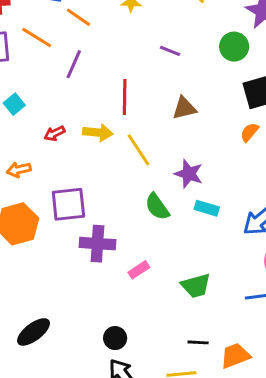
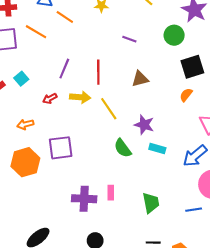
purple line: (74, 64) -> (64, 69), moved
purple cross: (97, 244) -> (84, 199), moved
pink rectangle: (139, 270) -> (111, 193), turned -56
green trapezoid: (196, 286) -> (151, 203), turned -85

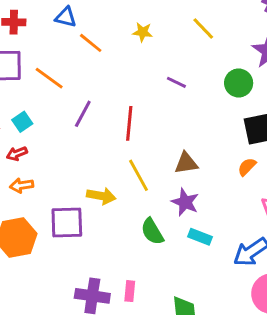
orange line: (36, 32) -> (49, 78), moved
brown triangle: (140, 79) -> (186, 163), moved
yellow arrow: (80, 97) -> (101, 196), moved
red arrow: (50, 99) -> (17, 154), moved

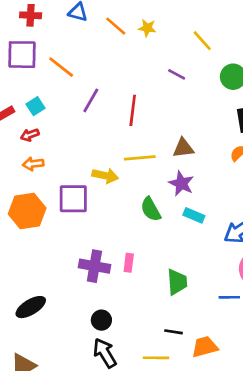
yellow line: (203, 28) -> (202, 41), moved
orange line: (91, 43) -> (116, 26), moved
yellow line: (139, 175) -> (140, 158), turned -68

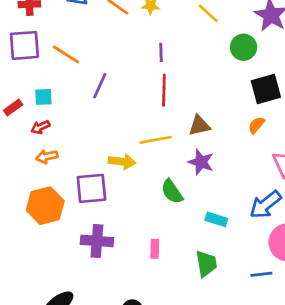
purple line: (177, 74) -> (161, 52), moved, turned 66
cyan square: (36, 106) -> (43, 97), turned 36
red line: (133, 110) -> (164, 90), moved
cyan rectangle: (194, 215) -> (216, 219), moved
purple cross: (94, 266) -> (97, 241), moved

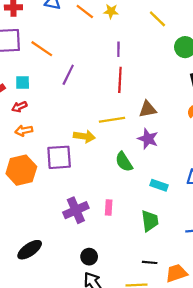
purple cross: (97, 241) -> (76, 210), moved, turned -30

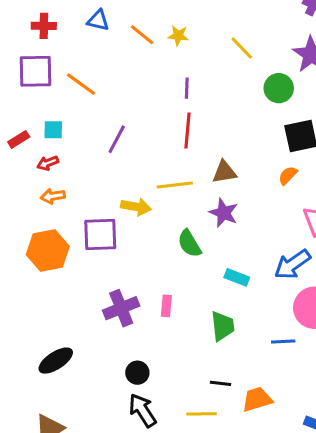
purple line: (68, 75) -> (117, 139), moved

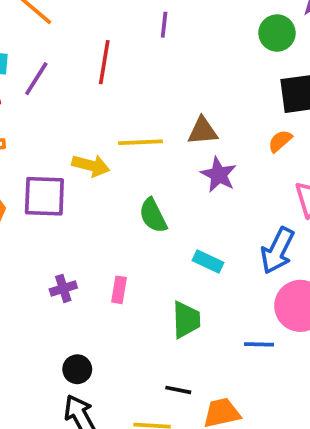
red line: (187, 130) -> (104, 62), moved
purple line: (117, 139) -> (36, 79), moved
purple star: (224, 213) -> (219, 175), moved
blue arrow: (292, 264) -> (277, 251), turned -33
purple cross: (121, 308) -> (63, 288), size x0.6

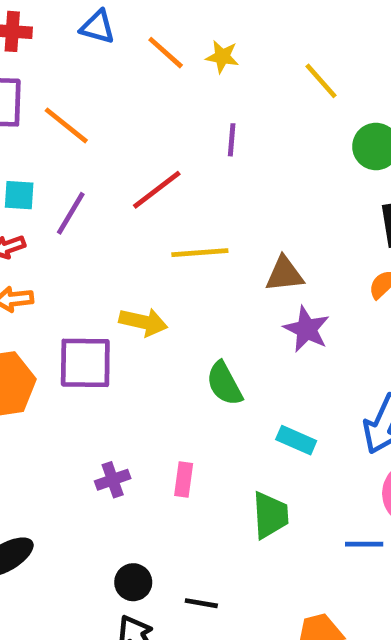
red line: (104, 62) -> (157, 190), turned 45
yellow line: (141, 142) -> (200, 253), moved
black line: (178, 390) -> (201, 603), moved

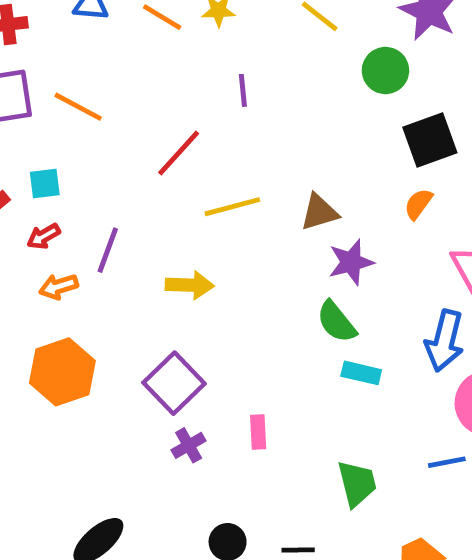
purple line: (71, 213) -> (108, 250), moved
purple star: (307, 329) -> (351, 262), turned -30
purple square: (85, 363) -> (174, 383), moved, turned -34
green semicircle: (224, 384) -> (336, 322), moved
green trapezoid: (270, 515) -> (357, 483), moved

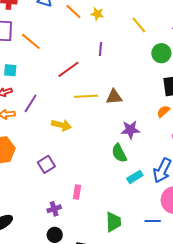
brown triangle: (319, 212) -> (114, 97), moved
cyan rectangle: (361, 373) -> (135, 177), moved, turned -56
purple square: (174, 383) -> (46, 164), size x0.7
purple cross: (189, 445) -> (54, 209), moved

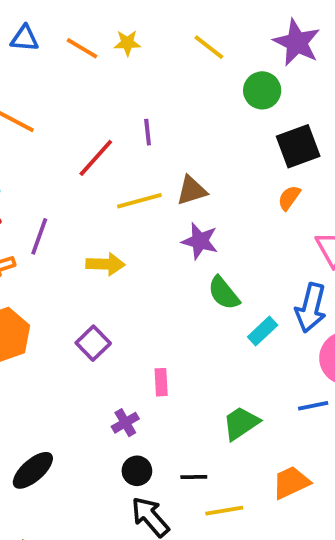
purple line: (101, 49) -> (148, 132), moved
purple star: (130, 130) -> (200, 241), moved, turned 30
green trapezoid: (113, 222) -> (241, 423), turned -110

